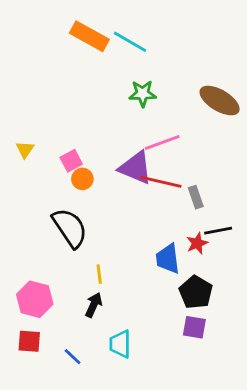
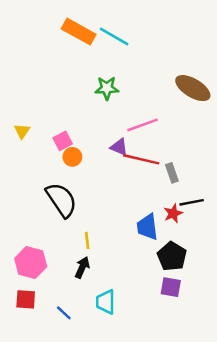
green star: (143, 94) -> (107, 88), moved
purple triangle: (136, 168) -> (119, 147), size x0.6

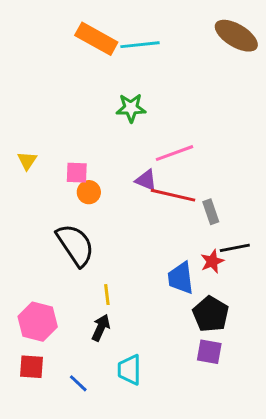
cyan line: (114, 36) -> (140, 45), turned -36
brown ellipse: (193, 88) -> (236, 36), moved
pink square: (63, 141) -> (77, 173), turned 30

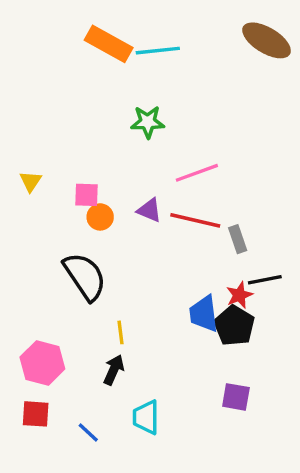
purple triangle: (146, 180) -> (149, 210), moved
black pentagon: (211, 314) -> (234, 326), moved

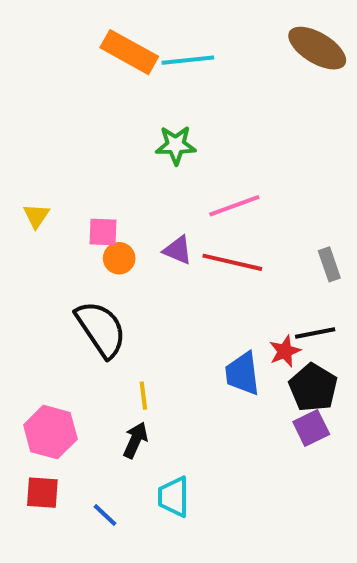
gray rectangle: (238, 239) -> (329, 264), moved
black pentagon: (234, 326) -> (313, 388), moved
purple square: (236, 397) -> (311, 428), moved, turned -36

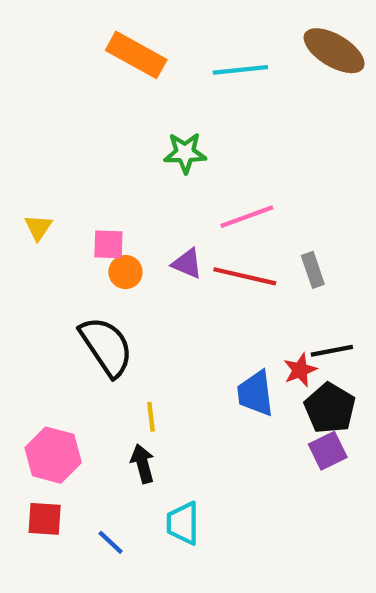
cyan line: (188, 60) -> (240, 70), moved
gray rectangle: (329, 264) -> (313, 270), moved
black arrow: (135, 440) -> (143, 464), turned -39

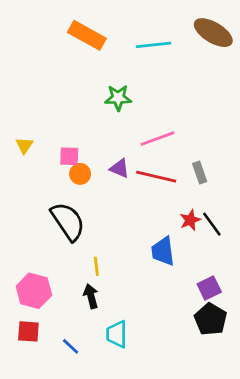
black line: (332, 351) -> (212, 224), turned 65
red star: (300, 370) -> (190, 220), moved
black pentagon: (330, 408) -> (211, 319), moved

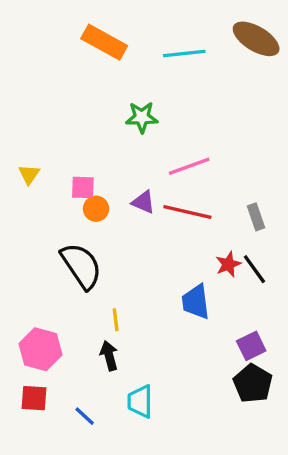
gray rectangle: (200, 173) -> (256, 217), moved

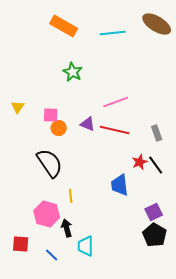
green star: (142, 117) -> (73, 72), moved, turned 30
pink hexagon: (41, 349) -> (47, 214), moved
black arrow: (109, 356) -> (67, 228), moved

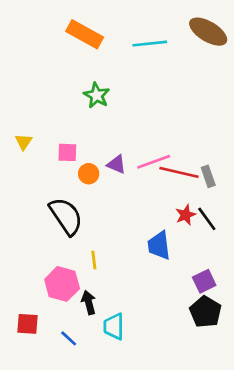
pink line: (116, 102) -> (154, 162), moved
orange circle: (59, 128) -> (89, 174), moved
red line: (115, 130) -> (179, 172), moved

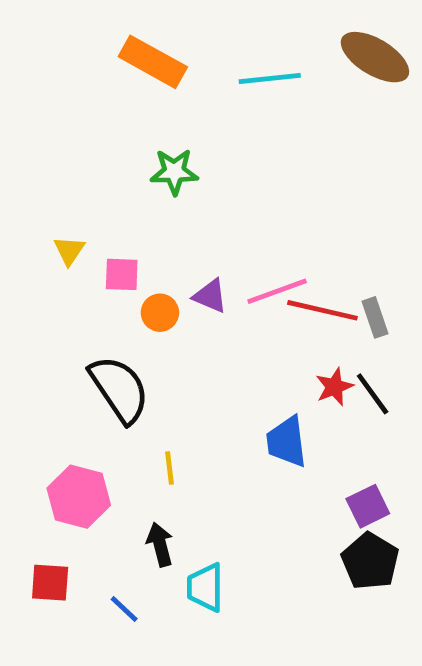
green star: (97, 95) -> (174, 172), turned -30
yellow triangle: (24, 142) -> (69, 251), moved
pink hexagon: (62, 284) -> (79, 497), moved

